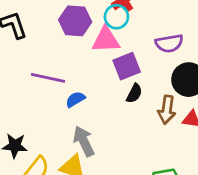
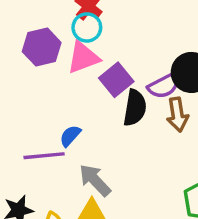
purple semicircle: (169, 43) -> (164, 86), moved
purple line: (48, 78) -> (44, 156), moved
black semicircle: (134, 93) -> (135, 108), size x1.5

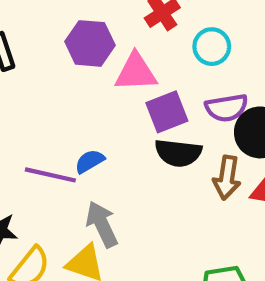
cyan circle: (87, 27) -> (212, 47), moved
purple semicircle: (164, 86) -> (227, 108), moved
black semicircle: (135, 108) -> (178, 153), turned 69

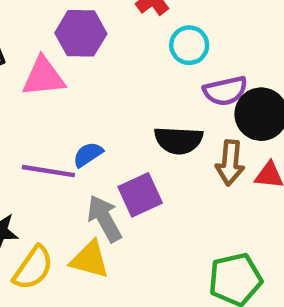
cyan circle: (212, 47) -> (189, 45), moved
pink triangle: (136, 72) -> (43, 77), moved
purple square: (167, 112) -> (140, 195), moved

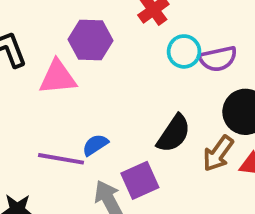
purple semicircle: (225, 91) -> (218, 59), moved
black semicircle: (178, 140) -> (174, 134), turned -60
brown arrow: (230, 163) -> (218, 153), turned 30

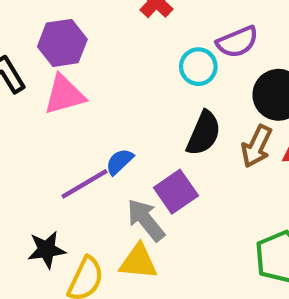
purple hexagon: (90, 40) -> (62, 43), moved
cyan circle: (184, 51) -> (198, 67), moved
purple line: (61, 159) -> (84, 184), turned -30

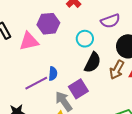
purple hexagon: (62, 43) -> (48, 24), moved
cyan circle: (198, 67) -> (85, 39), moved
blue semicircle: (119, 162) -> (53, 74), turned 136

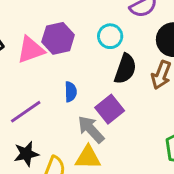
purple hexagon: (48, 24) -> (58, 38), moved
purple line: (36, 83) -> (26, 112), moved

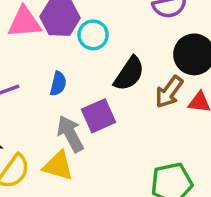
cyan circle: (110, 36) -> (93, 35), moved

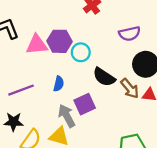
black semicircle: (129, 74) -> (104, 77), turned 90
brown arrow: (169, 92) -> (130, 88), turned -75

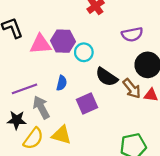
gray arrow: (67, 116) -> (41, 107), moved

